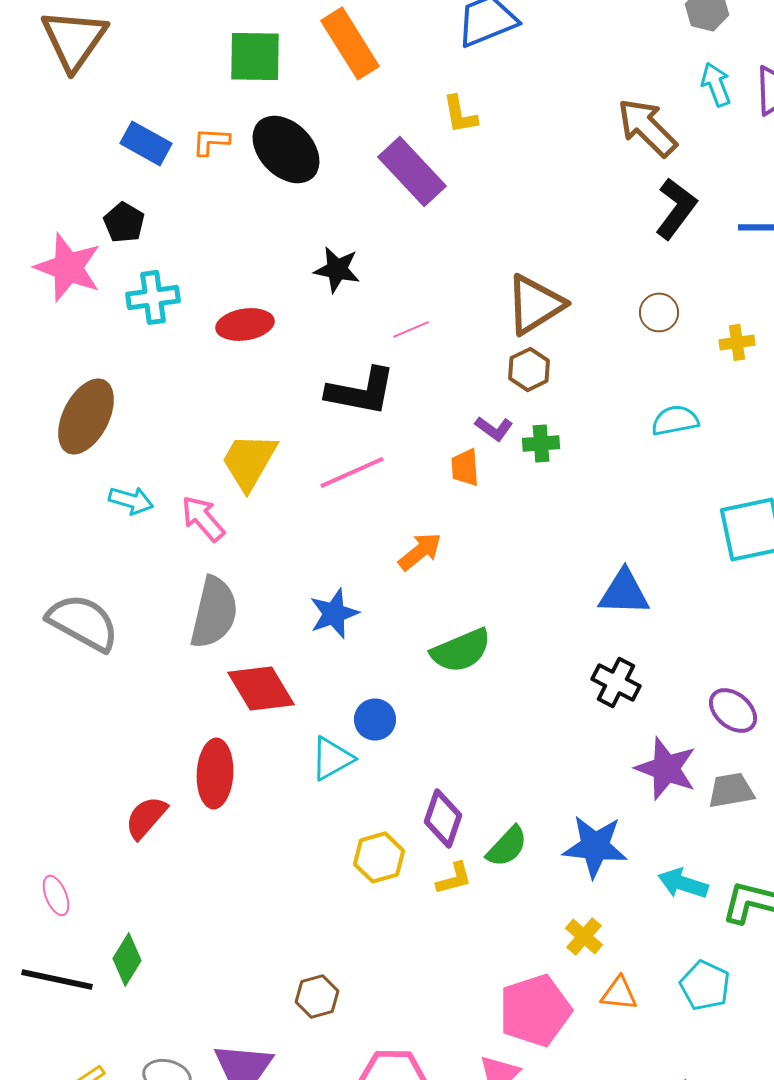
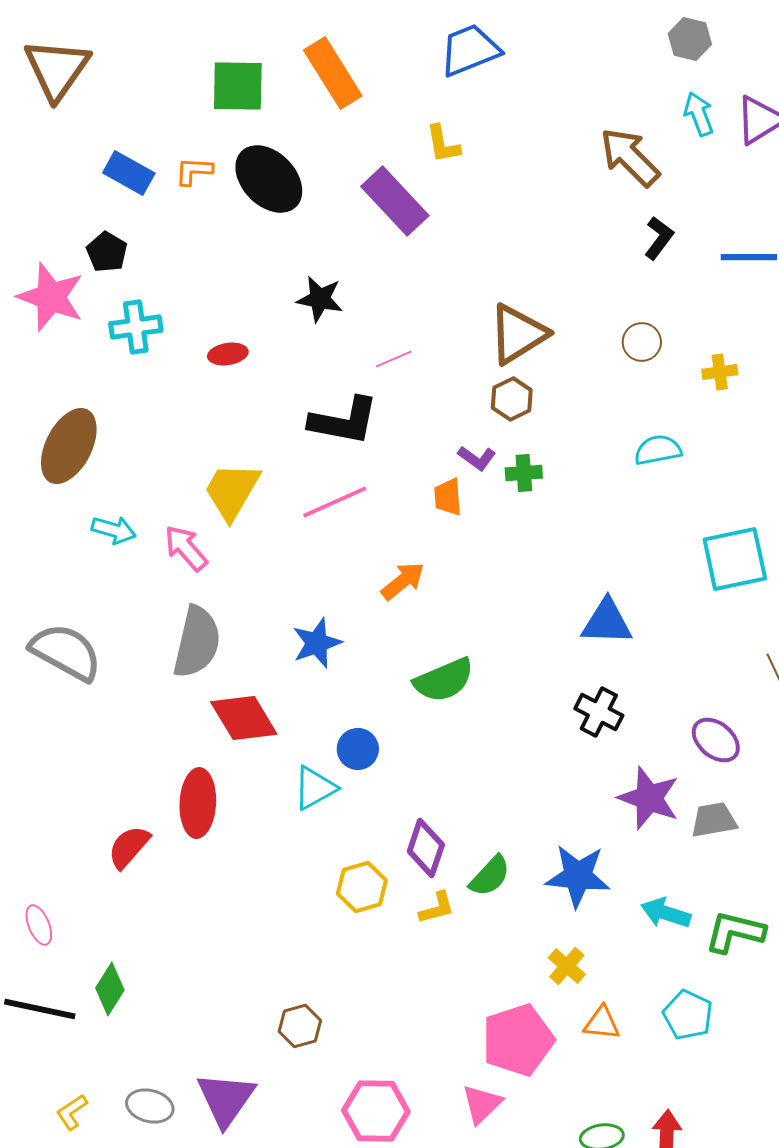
black L-shape: (676, 208) -> (659, 238), size x0.7
red ellipse: (245, 324) -> (228, 354), size x0.7

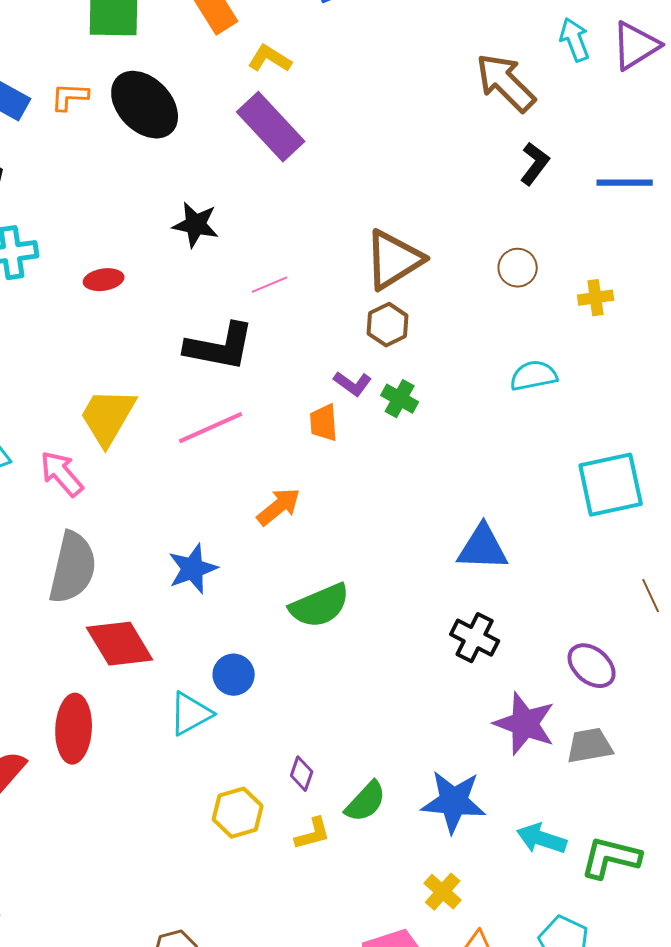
yellow L-shape: (443, 144) -> (270, 59), moved, turned 132
green cross: (524, 473) -> (400, 399), turned 33
purple diamond: (426, 848) -> (302, 774), size x0.6

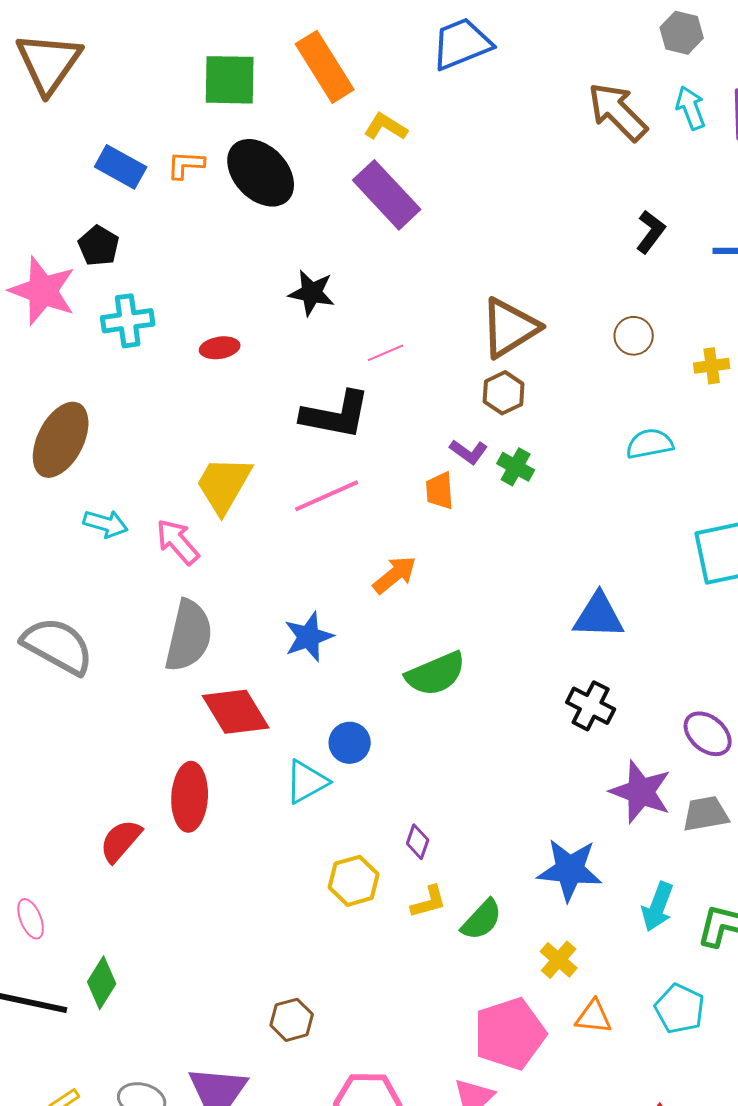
brown arrow: (506, 83) -> (618, 112), moved
green semicircle: (366, 802) -> (482, 920), moved
cyan arrow: (542, 839) -> (658, 907), turned -87

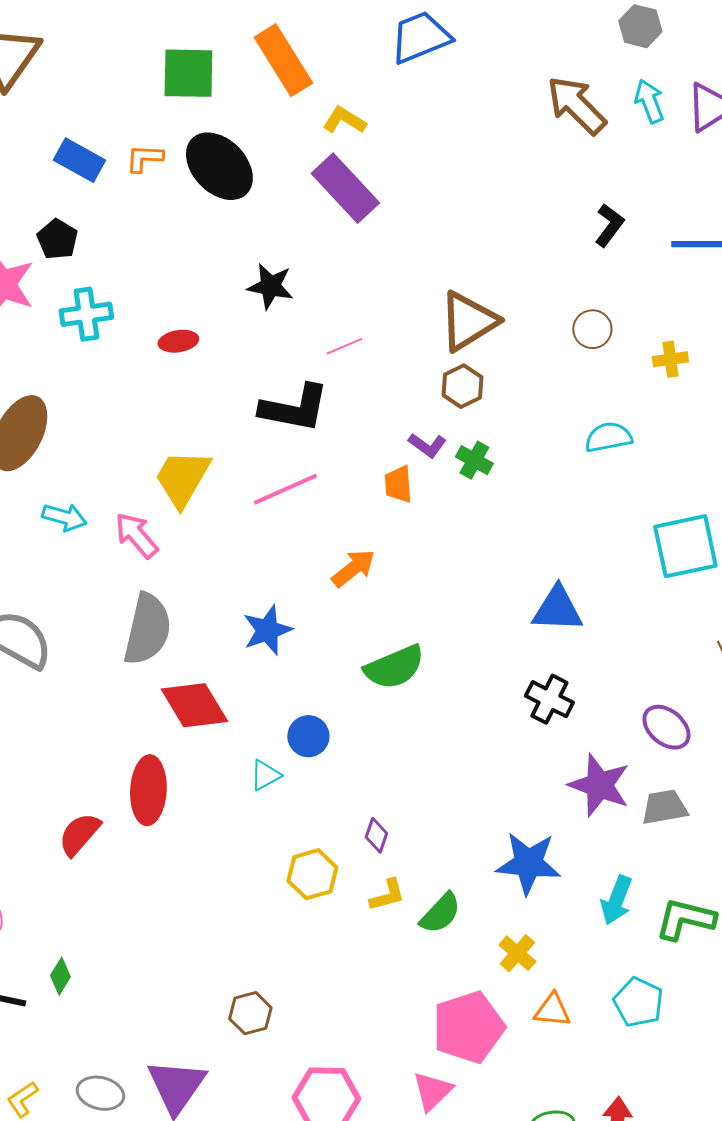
cyan triangle: (307, 782) -> (265, 775), size x0.7
green diamond: (102, 983) -> (60, 976), size x0.7

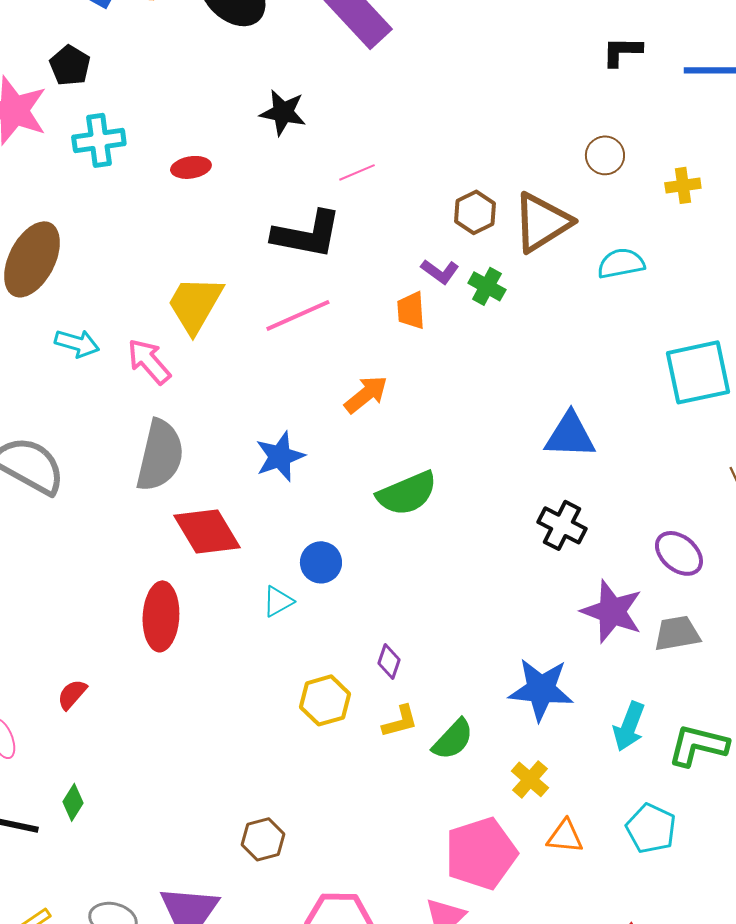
black L-shape: (609, 225) -> (622, 51), turned -126
brown triangle: (468, 321) -> (542, 222), moved
red semicircle: (79, 834) -> (72, 694), moved, size x0.7

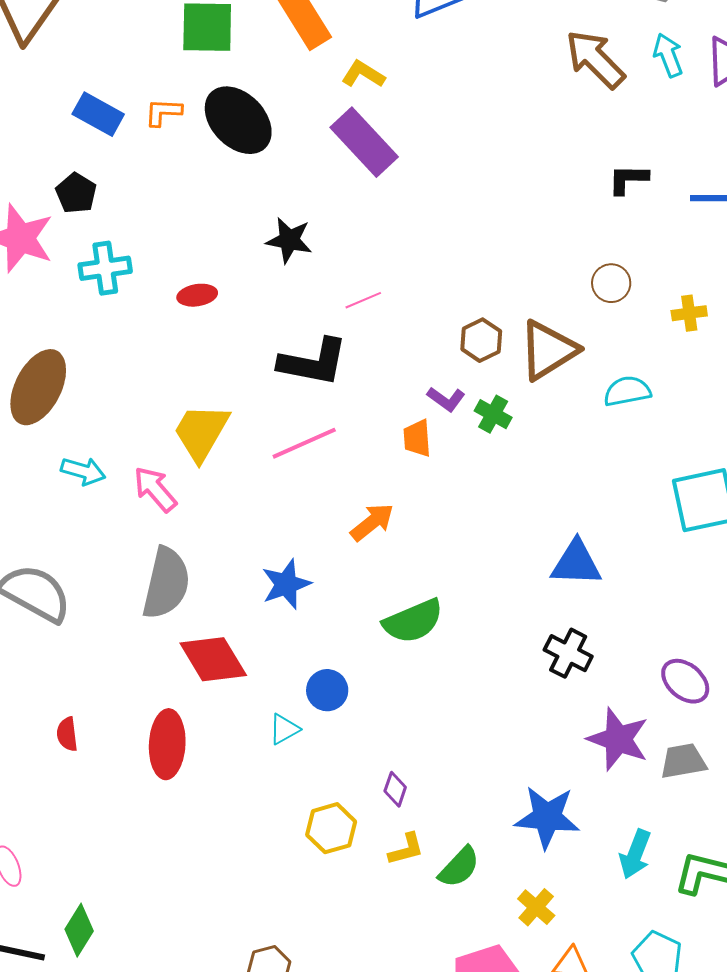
red semicircle: (72, 694) -> (67, 734), moved, turned -48
green diamond: (73, 802) -> (79, 930), size x1.4

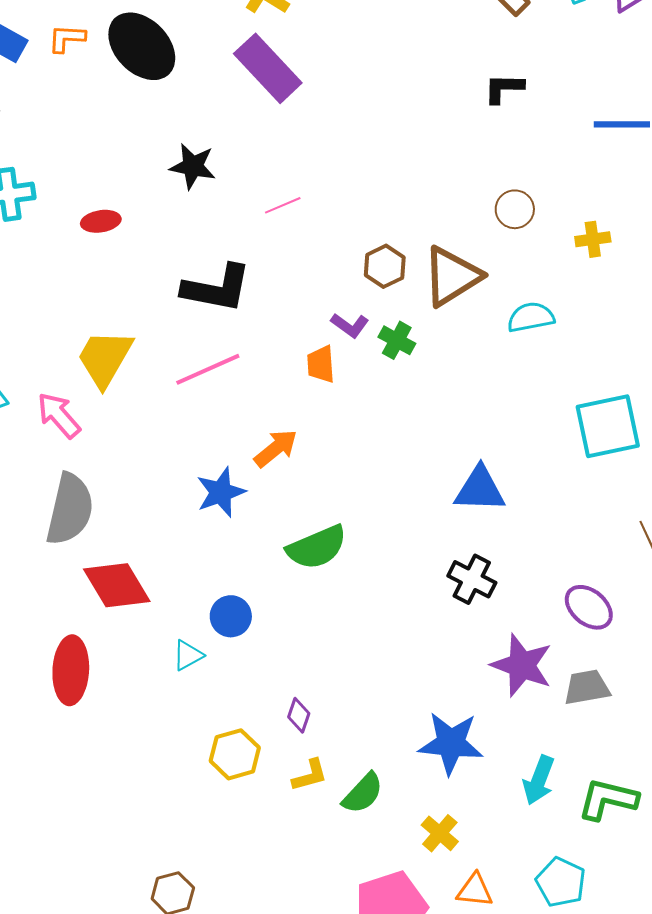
black L-shape: (628, 179) -> (504, 88), moved
pink line: (363, 300) -> (283, 205), moved
blue star: (286, 584) -> (221, 492), moved

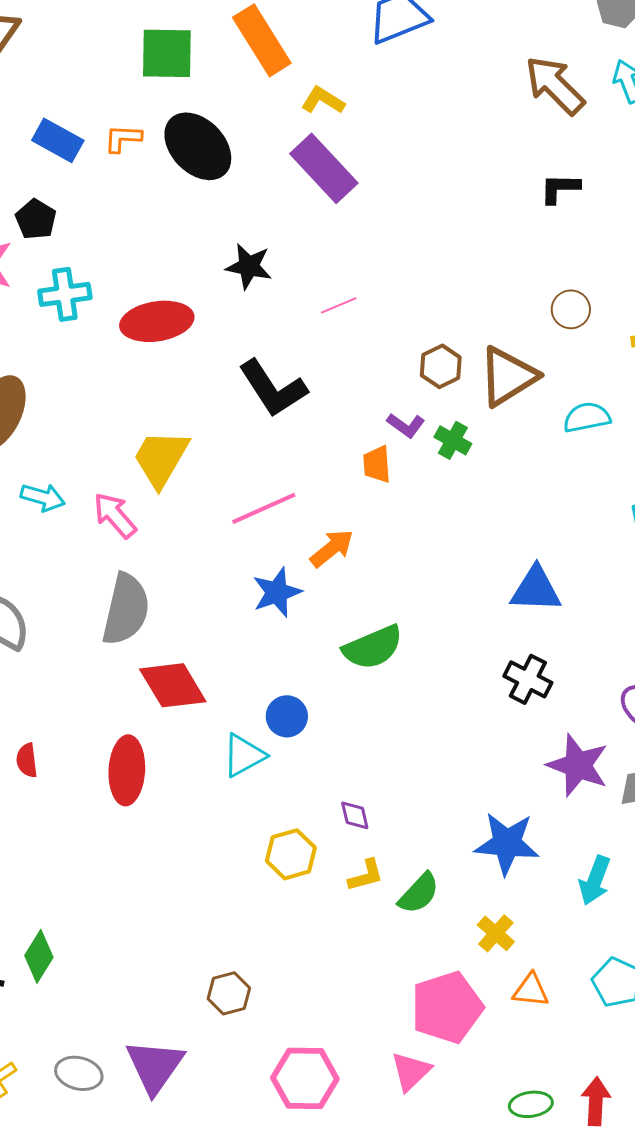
red ellipse: (101, 221) -> (157, 321), size x1.8
black L-shape: (217, 288) -> (273, 388), turned 46
pink line: (208, 369) -> (264, 508), moved
cyan triangle: (188, 655) -> (244, 755), size x1.4
purple diamond: (299, 715) -> (355, 815), turned -32

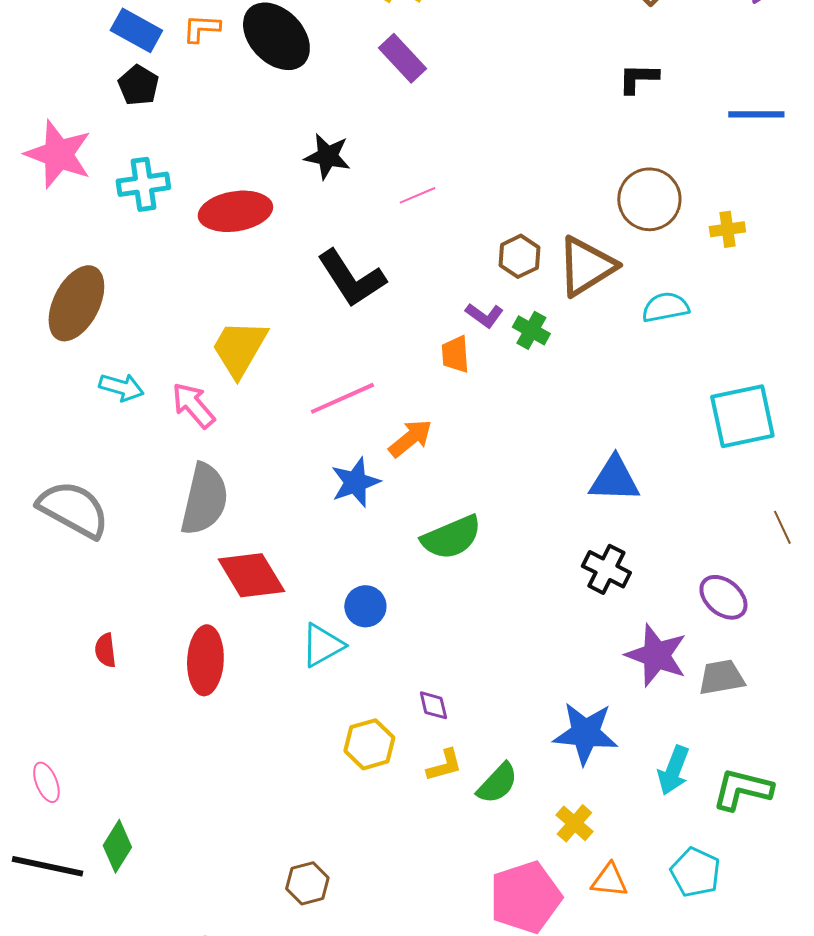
purple rectangle: (324, 168) -> (402, 58), size x0.7
black pentagon: (36, 219) -> (138, 85), moved
brown circle: (571, 309) -> (649, 199), size x1.6

